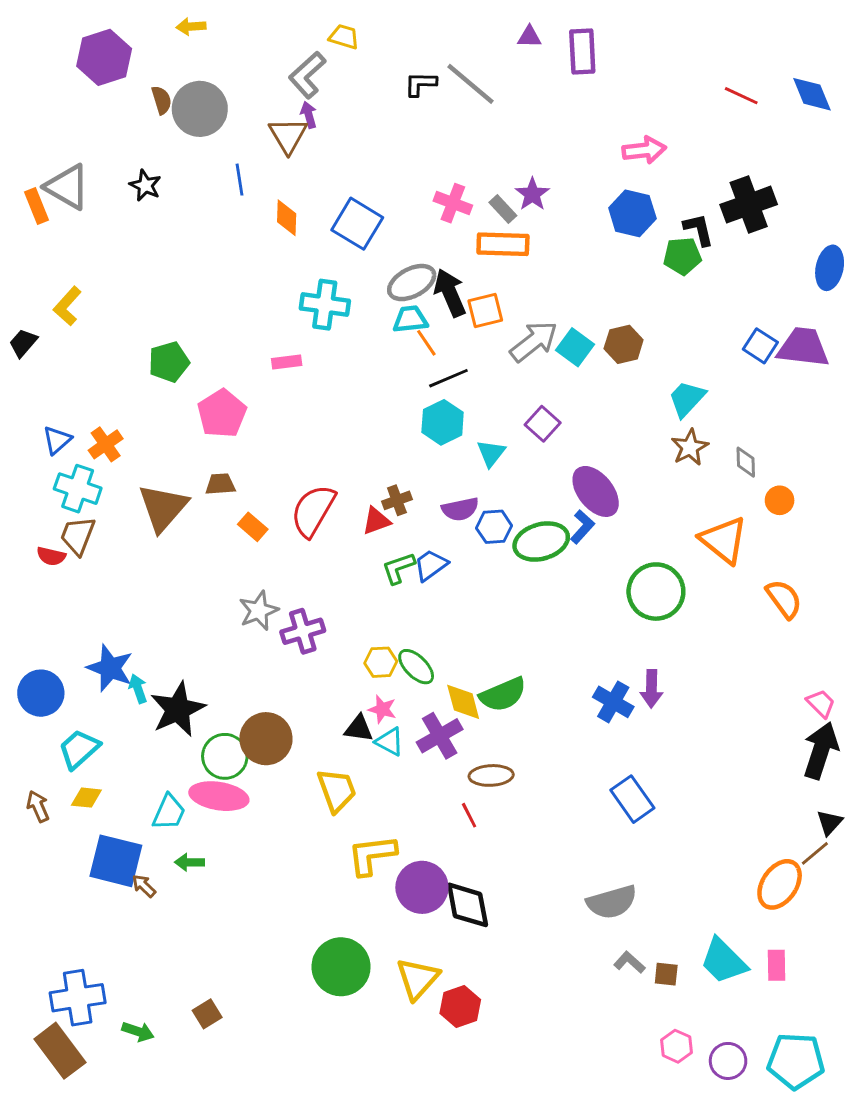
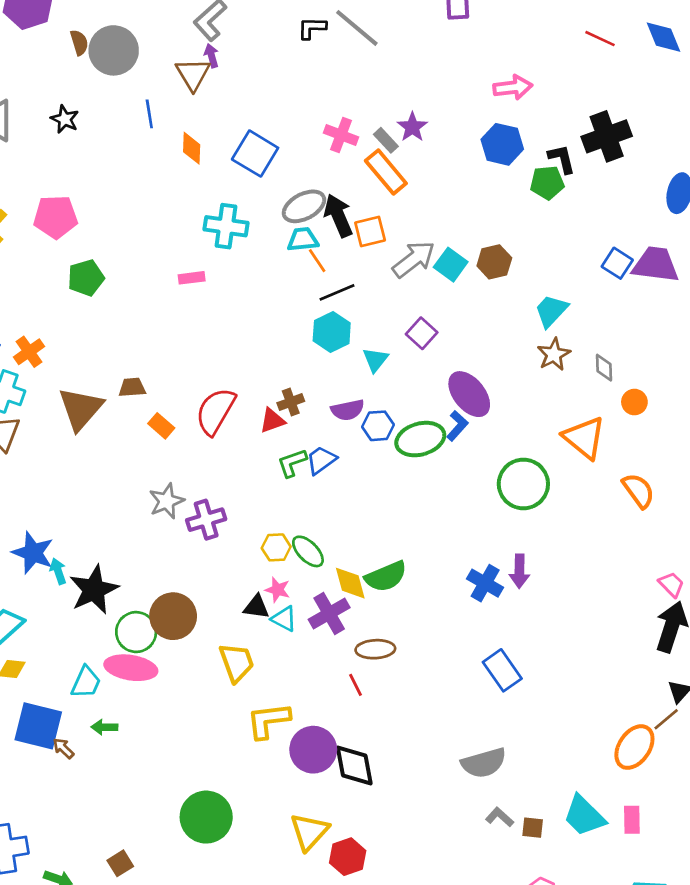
orange rectangle: (503, 244) -> (386, 172), turned 48
pink pentagon: (222, 413) -> (55, 217), moved, turned 30
green circle: (341, 967) -> (206, 817), moved

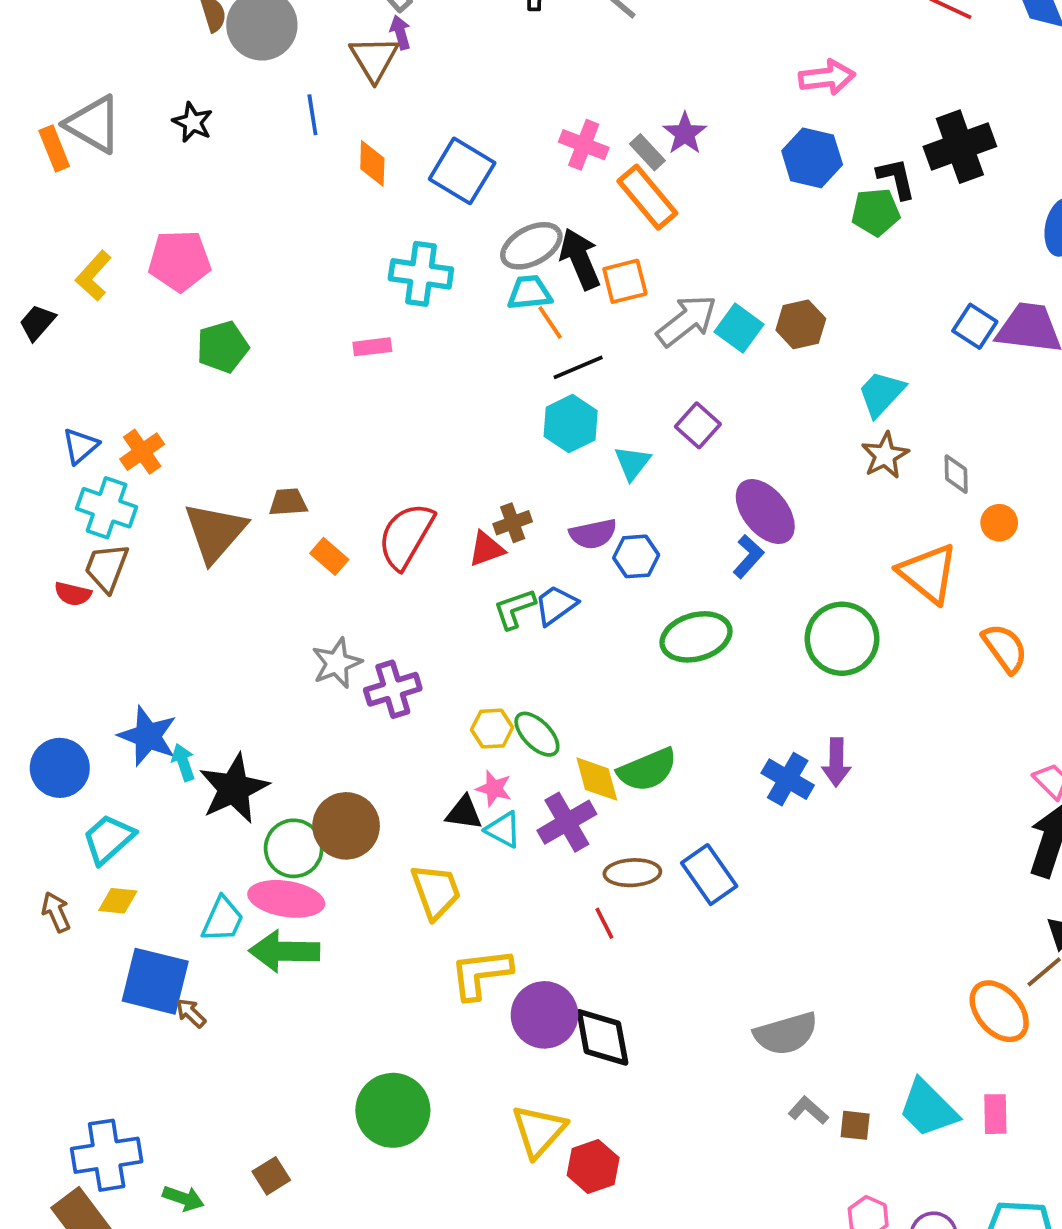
green ellipse: (420, 439) -> (696, 637), moved
blue rectangle: (502, 670) -> (709, 875), moved
green arrow: (104, 727) -> (284, 951), moved, size x1.8
orange ellipse: (634, 747) -> (999, 1011), turned -75

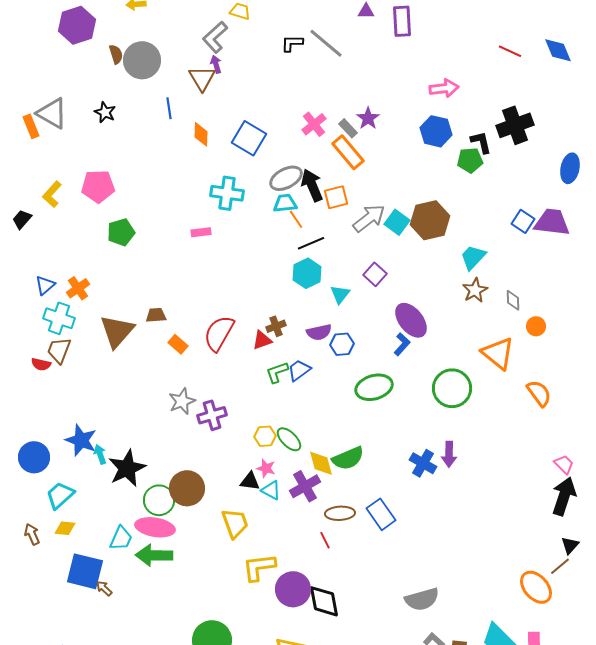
pink cross: (584, 145) -> (314, 124), turned 30
brown hexagon: (801, 324) -> (430, 220), size x1.5

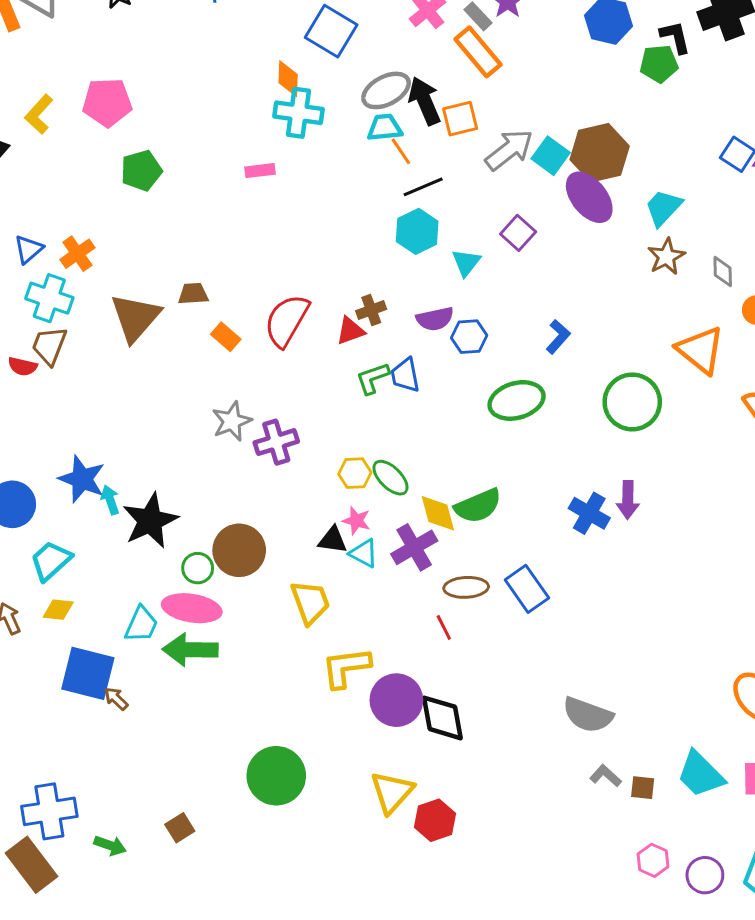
orange diamond: (201, 134) -> (288, 79), moved
purple ellipse: (411, 320) -> (589, 197), moved
blue trapezoid: (299, 370) -> (405, 375), turned -65
green circle: (159, 500) -> (198, 568), size x0.7
gray semicircle: (422, 599) -> (588, 715), turned 36

